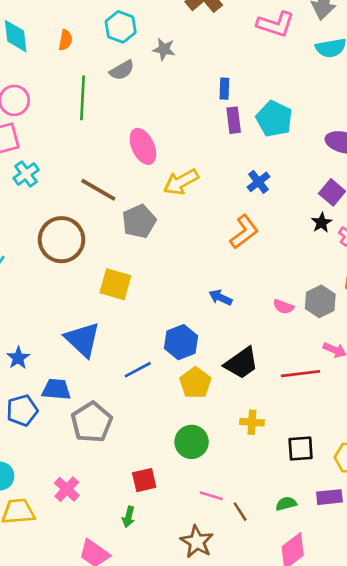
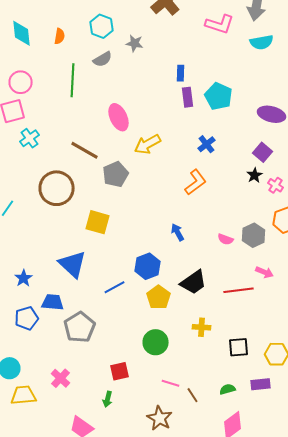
blue arrow: (220, 297) -> (178, 232), turned 36

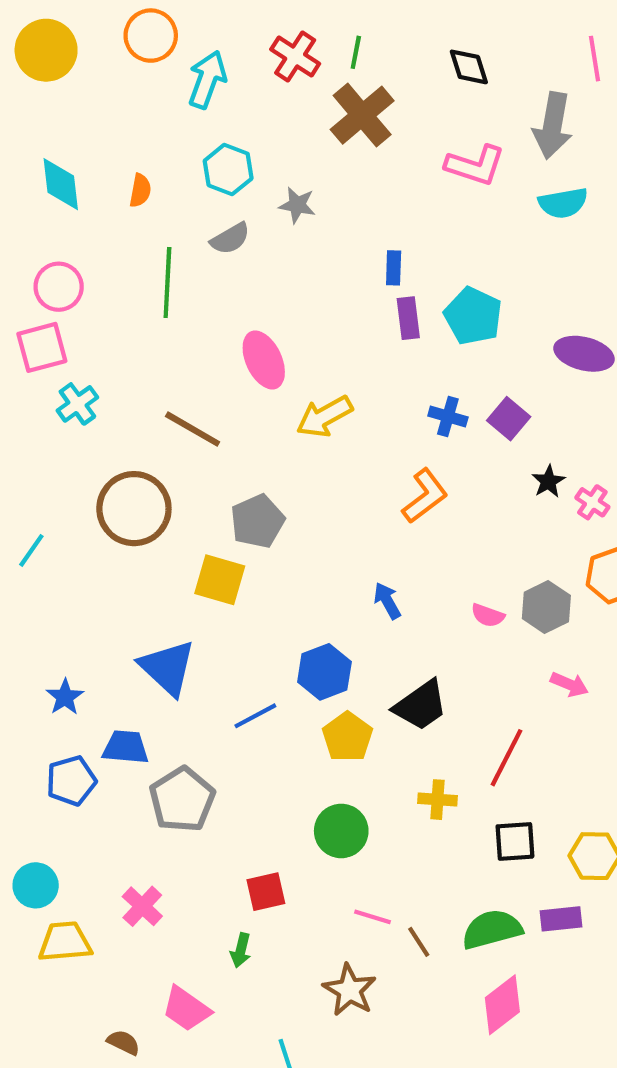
blue cross: (206, 144) -> (448, 417), turned -36
purple square: (262, 152) -> (509, 419), moved
gray pentagon: (116, 174) -> (257, 521), moved
red line: (238, 290) -> (507, 758), moved, turned -56
green semicircle: (228, 389) -> (492, 929), size x1.8

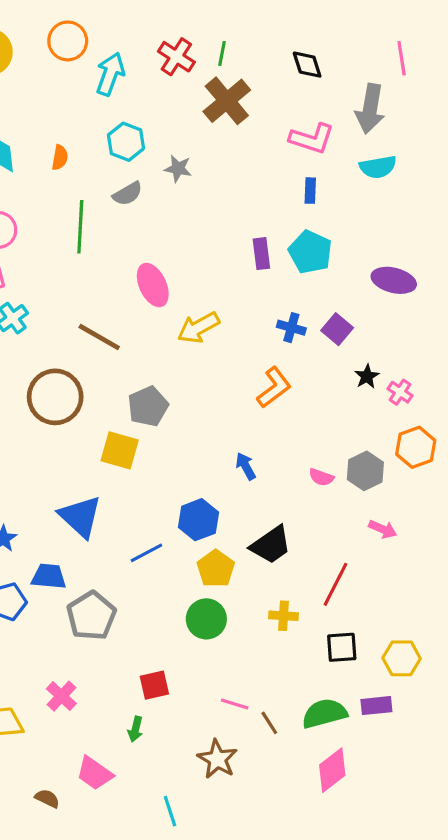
blue rectangle: (394, 268) -> (310, 191), moved
green circle: (341, 831) -> (206, 619), moved

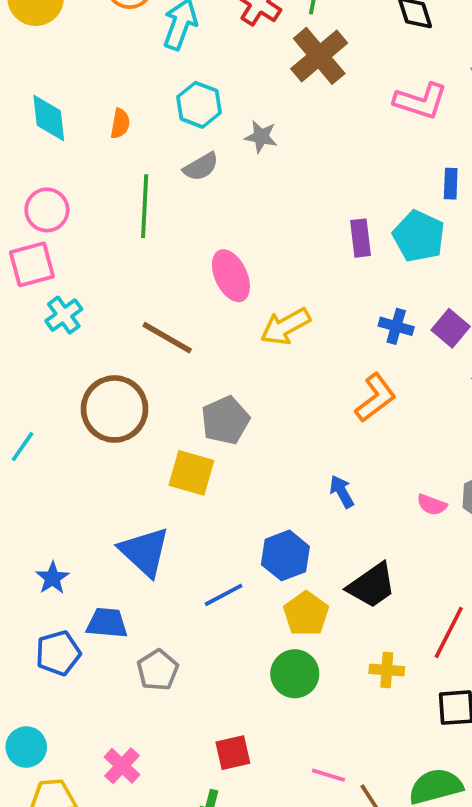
blue rectangle: (310, 191) -> (451, 184), moved
gray pentagon: (91, 616) -> (158, 670), size x0.7

